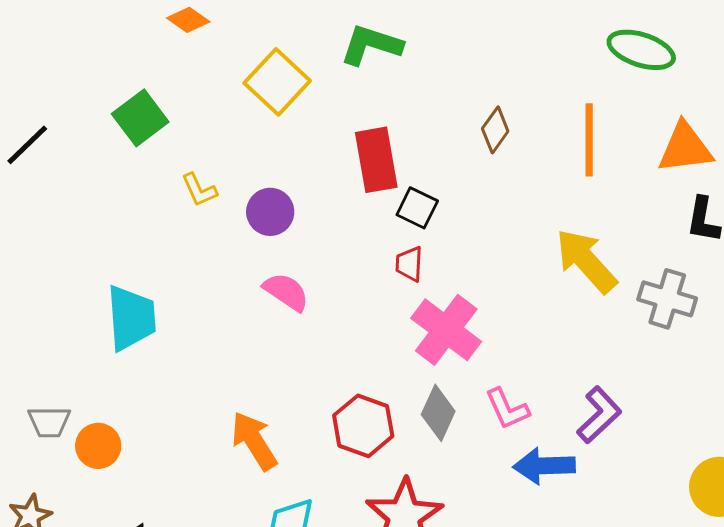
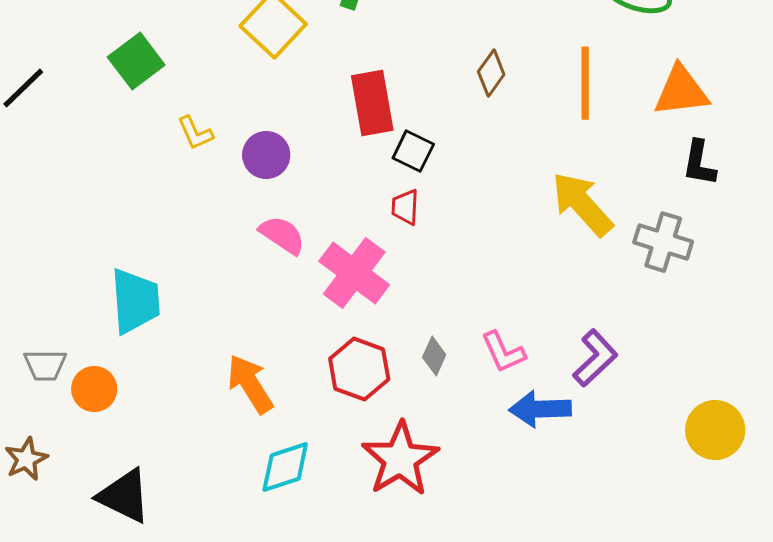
cyan trapezoid: (131, 318) -> (135, 301), moved
pink cross: (446, 330) -> (354, 273), moved
gray diamond: (438, 413) -> (434, 356), size x0.7

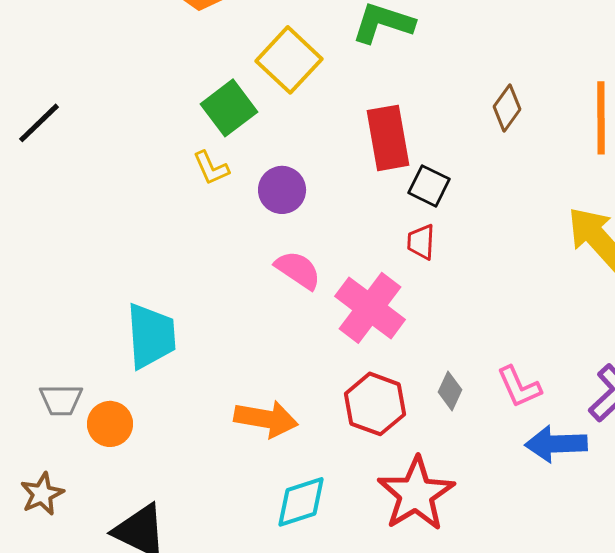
green square: (136, 61) -> (229, 108), moved
orange arrow: (250, 384) -> (266, 419), turned 132

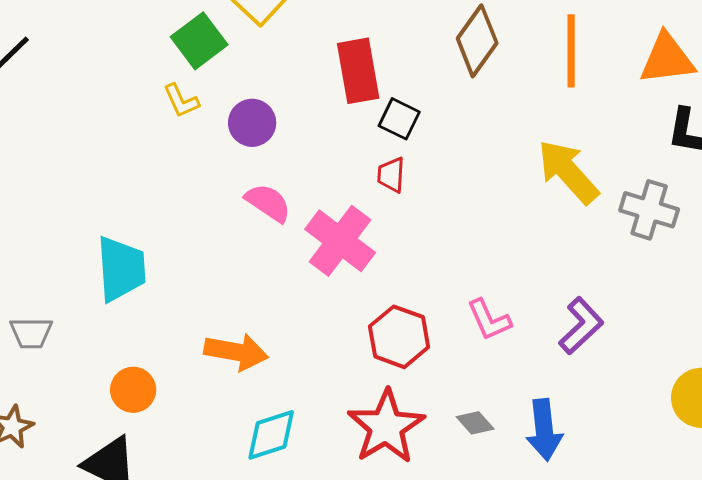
brown diamond: (507, 108) -> (477, 41), size x1.5
gray diamond: (450, 391) -> (475, 423), moved, turned -66
red hexagon: (375, 404) -> (399, 337), moved
orange circle: (110, 424) -> (133, 390), moved
blue arrow: (556, 444) -> (544, 430), moved, turned -94

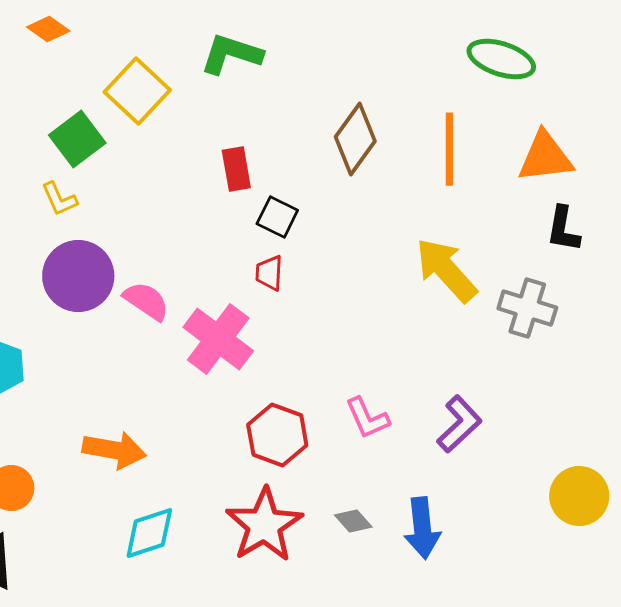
red rectangle: (358, 71) -> (236, 169), size x0.7
purple circle: (252, 123) -> (78, 276), moved, size x1.5

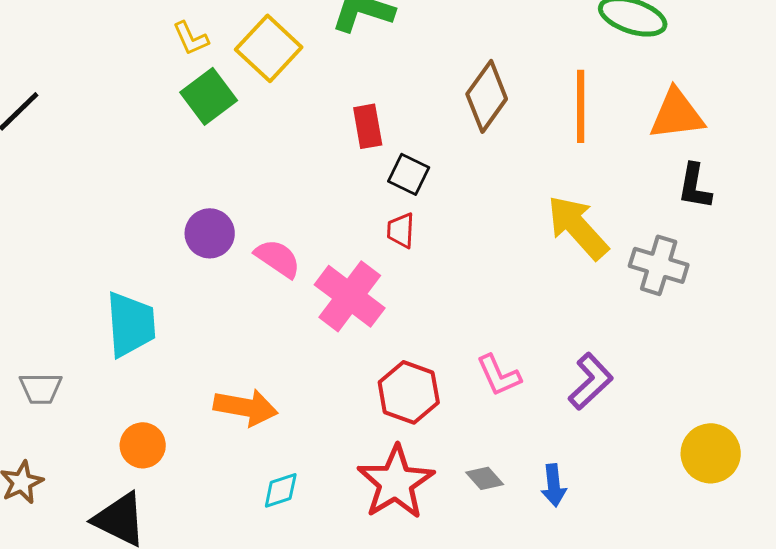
yellow L-shape: (59, 199) -> (191, 38), moved
purple circle: (78, 276) -> (210, 233), size x0.7
blue arrow: (422, 528) -> (554, 485), size x0.7
cyan diamond: (149, 533) -> (281, 490), size x0.7

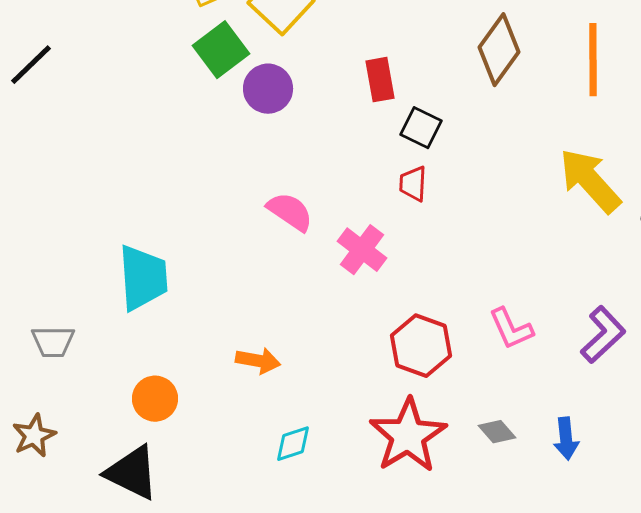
purple circle: (210, 233) -> (268, 89), moved
pink cross: (350, 296) -> (362, 250), size x0.7
orange arrow: (246, 407) -> (258, 361), size x0.7

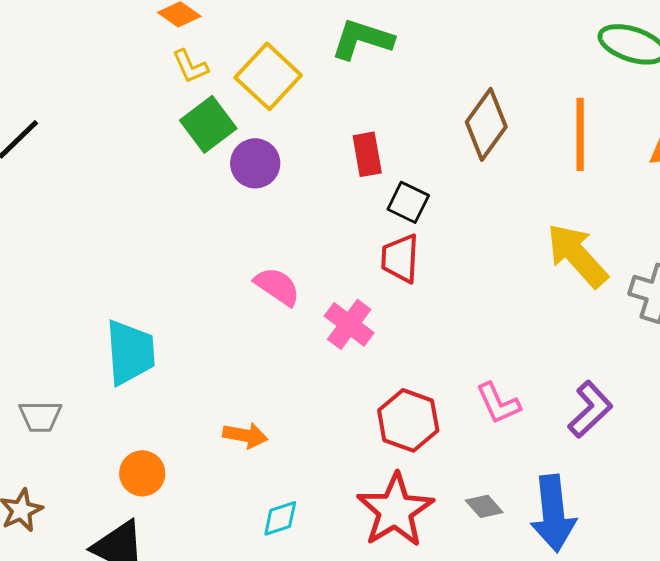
red trapezoid: (413, 184) -> (400, 258), size x1.4
blue arrow: (566, 439) -> (553, 513), size x1.8

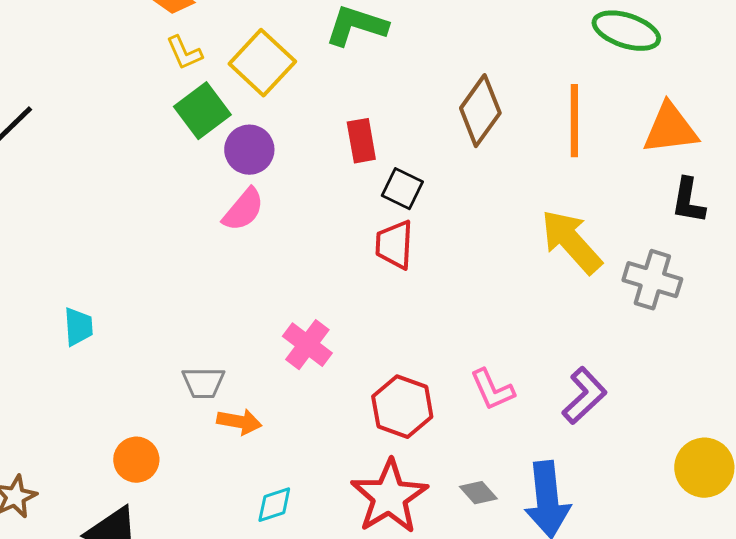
pink semicircle: (277, 286) -> (243, 210), moved, turned 96
pink cross: (349, 324) -> (307, 345), moved
cyan trapezoid: (130, 352) -> (78, 327), moved, size x0.6
gray trapezoid: (40, 416) -> (203, 383), moved

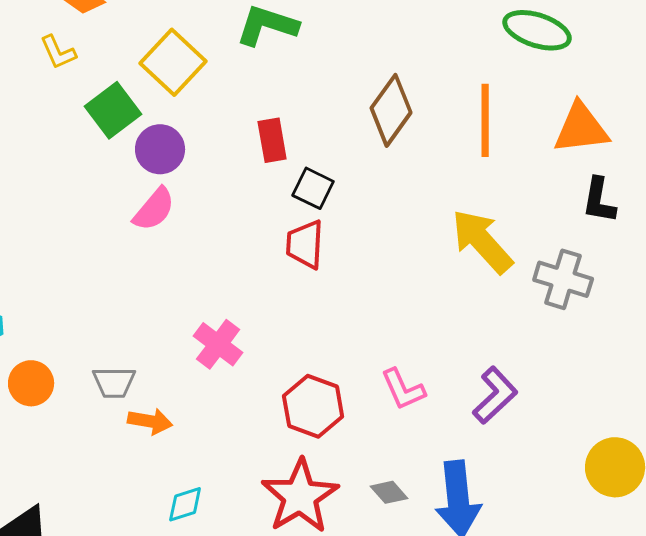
yellow L-shape: (184, 53) -> (58, 52), moved
orange circle: (136, 460) -> (31, 383), moved

